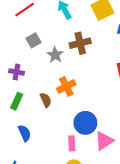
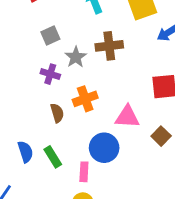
purple cross: (16, 72) -> (50, 74), moved
green rectangle: (17, 101) -> (53, 157), moved, turned -63
pink triangle: (104, 141) -> (127, 117), moved, turned 30

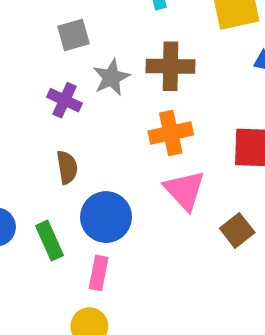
orange cross: (85, 99) -> (171, 133), moved
pink triangle: (127, 117) -> (185, 190), turned 36
blue circle: (104, 148) -> (106, 217), moved

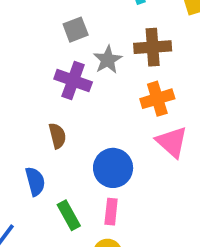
purple cross: (64, 100) -> (73, 80), size x1.4
brown semicircle: (67, 167) -> (57, 136), moved
green rectangle: (49, 241) -> (69, 215), moved

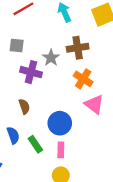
gray square: (76, 30) -> (17, 45), moved, turned 32
orange cross: (157, 99) -> (83, 79), turned -36
green rectangle: (69, 215) -> (35, 144), moved

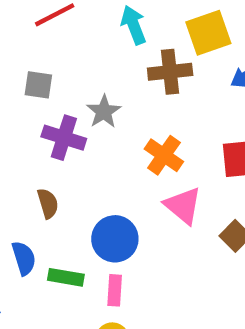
brown cross: (78, 48) -> (170, 72), moved
green rectangle: (35, 144) -> (66, 277), turned -49

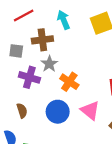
brown cross: (170, 72) -> (42, 40), moved
orange cross: (164, 155) -> (69, 82), moved
blue circle: (115, 239) -> (58, 112), moved

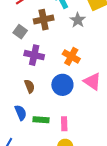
gray square: (16, 51) -> (20, 32), turned 32
gray star: (49, 64) -> (78, 20), moved

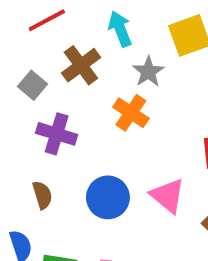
brown cross: (44, 20) -> (81, 65), turned -30
orange cross: (71, 56) -> (131, 113), moved

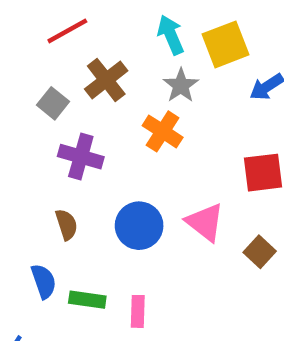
cyan arrow: (120, 29) -> (171, 35), moved

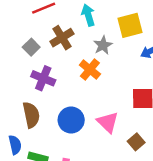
cyan arrow: (171, 35) -> (88, 15), moved
brown semicircle: (66, 225) -> (31, 115), size x1.5

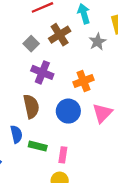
orange cross: (90, 69) -> (83, 81), moved, turned 30
pink triangle: (108, 122) -> (102, 113), turned 30

